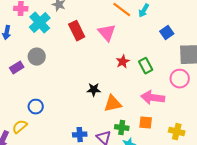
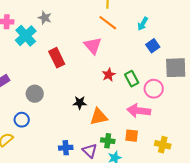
cyan arrow: (144, 11) -> (143, 24), moved
red rectangle: (77, 31) -> (57, 58), moved
gray circle: (37, 57) -> (35, 94), moved
pink circle: (180, 79) -> (154, 89), moved

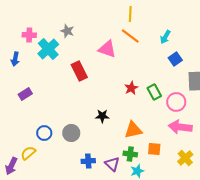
pink triangle: (93, 46) -> (107, 49), moved, turned -30
gray circle: (35, 94) -> (71, 133), moved
pink arrow: (139, 111) -> (180, 127), moved
orange triangle: (99, 117) -> (133, 130), moved
yellow cross: (163, 145) -> (185, 158), turned 35

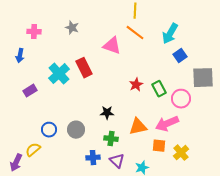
cyan arrow: (165, 37) -> (170, 34), size x1.5
cyan cross: (48, 49) -> (59, 74), moved
pink arrow: (180, 127) -> (167, 124), moved, turned -30
green cross: (130, 154) -> (111, 139), moved
yellow cross: (185, 158) -> (181, 153), moved

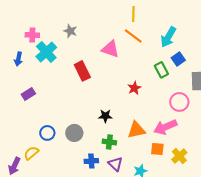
cyan cross: (59, 74) -> (46, 52), moved
green rectangle: (159, 89) -> (161, 70), moved

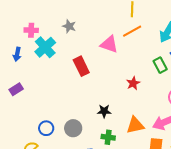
orange line: (133, 36) -> (132, 31), turned -66
purple rectangle: (28, 94) -> (16, 89), moved

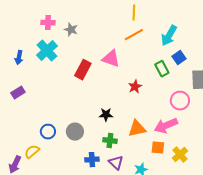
pink cross: (31, 30) -> (48, 23), moved
pink triangle: (109, 44) -> (111, 59), moved
red rectangle: (81, 66) -> (83, 70), turned 54

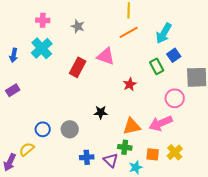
gray star: (71, 30) -> (78, 26), moved
green cross: (110, 141) -> (125, 147), moved
orange square: (158, 148) -> (153, 154), moved

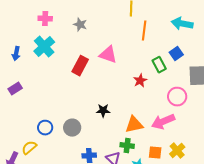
orange line: (129, 32) -> (144, 31), moved, turned -54
cyan arrow: (164, 33) -> (182, 24), moved, turned 70
red star: (130, 84) -> (140, 81), moved

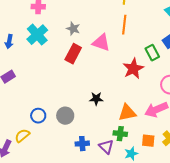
gray star: (80, 25) -> (73, 29), moved
orange line: (144, 31) -> (124, 25), moved
red star: (140, 81) -> (133, 69), size x1.5

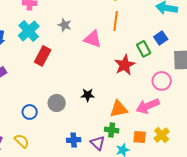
red rectangle: (73, 54) -> (43, 56), moved
gray circle: (65, 116) -> (57, 103), moved
yellow semicircle: (22, 136) -> (22, 141), moved, turned 84

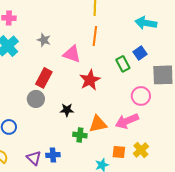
red rectangle: (43, 56) -> (44, 78), moved
red star: (125, 65) -> (90, 80), moved
gray circle: (57, 103) -> (36, 99), moved
green cross: (112, 130) -> (80, 135), moved
purple triangle: (98, 143) -> (34, 158), moved

